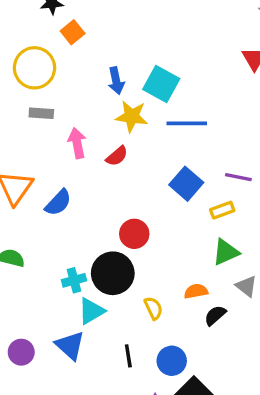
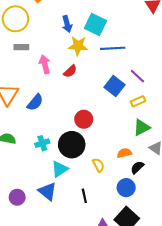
purple line: (238, 177) -> (137, 76), moved, turned 35
cyan cross: (74, 280) -> (42, 143), moved
blue circle: (172, 361) -> (126, 188), moved

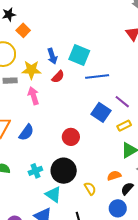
yellow star: (78, 46) -> (31, 70), moved
red semicircle: (70, 71) -> (58, 77), moved
red circle: (84, 119) -> (71, 137), moved
cyan triangle: (60, 169) -> (53, 194), turned -48

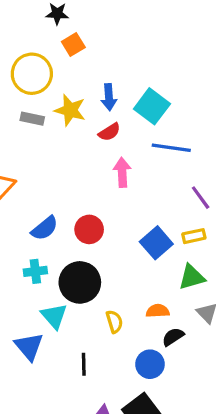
pink arrow: (33, 96) -> (122, 172), moved
blue square: (101, 112) -> (156, 243), moved
blue semicircle: (26, 132) -> (45, 228), moved
red circle: (71, 137) -> (89, 229), moved

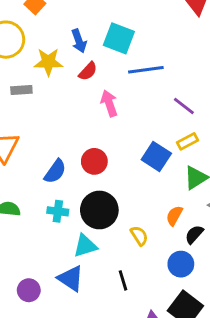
gray rectangle: (32, 119) -> (21, 90), moved
cyan cross: (35, 271) -> (58, 211), turned 30
orange semicircle: (158, 311) -> (174, 216), turned -42
cyan triangle: (54, 316) -> (85, 246), turned -50

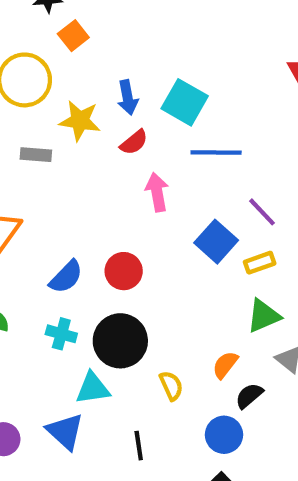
blue square: (156, 156) -> (216, 242), moved

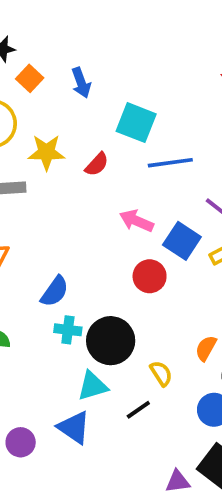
blue arrow: (128, 97) -> (81, 83), moved
pink arrow: (157, 192) -> (136, 221), moved, turned -48
red circle: (124, 271) -> (150, 276), moved
cyan cross: (61, 334) -> (68, 330), moved
black line: (139, 446) -> (138, 410), moved, turned 72

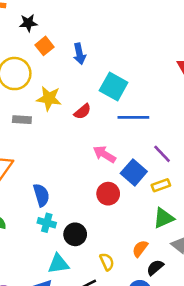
blue semicircle: (55, 291) -> (41, 195), turned -60
black circle: (111, 341) -> (75, 234), size x0.7

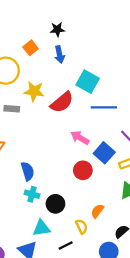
black star: (28, 23) -> (57, 29), moved
red semicircle: (82, 112) -> (62, 102), size x1.6
orange semicircle: (140, 249) -> (97, 211), moved

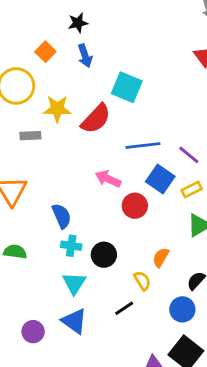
blue line: (104, 107) -> (143, 145), moved
pink arrow: (80, 138) -> (108, 179), moved
cyan triangle: (41, 228) -> (74, 283), moved, turned -42

